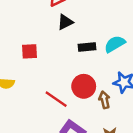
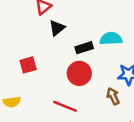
cyan semicircle: (115, 44) -> (111, 39), turned 40
red circle: (84, 86) -> (79, 73), moved

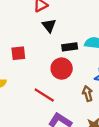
black triangle: (57, 28) -> (49, 26), turned -40

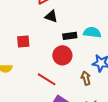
black triangle: (49, 26) -> (51, 16), turned -32

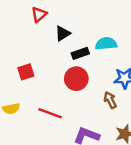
black triangle: (51, 16) -> (63, 33), moved, turned -40
red line: (47, 79) -> (50, 113), moved

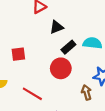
black rectangle: (80, 53) -> (68, 47), turned -32

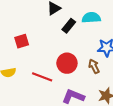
red circle: (61, 68) -> (67, 63), moved

